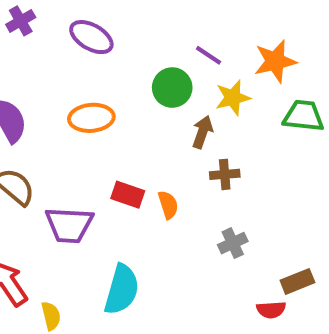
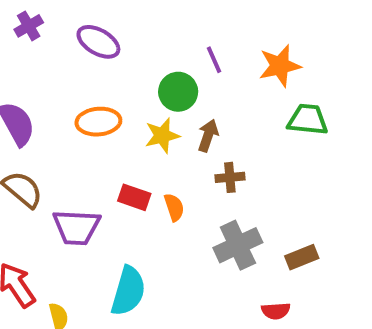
purple line: (209, 55) -> (214, 60), turned 32
yellow star: (233, 98) -> (162, 136), moved
gray cross: (233, 243) -> (238, 245), size x1.6
brown rectangle: (297, 281) -> (302, 257), moved

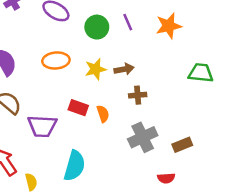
green circle: (178, 92) -> (97, 27), moved
green trapezoid: (308, 120) -> (201, 73), moved
brown arrow: (208, 136) -> (124, 69), turned 60

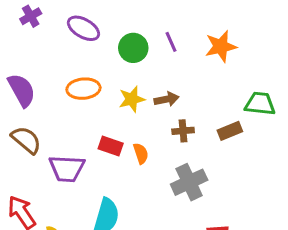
brown rectangle: (182, 145) -> (230, 131), moved

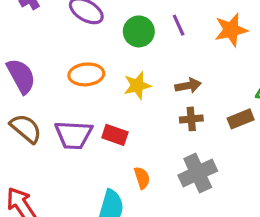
brown arrow: (166, 99) -> (188, 86), moved
orange semicircle: (141, 153) -> (142, 178), moved
purple trapezoid: (67, 169) -> (74, 135), moved

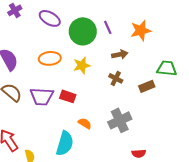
green circle: (139, 31) -> (83, 31), size x1.4
brown arrow: (188, 86) -> (120, 54), moved
brown cross: (191, 119) -> (116, 78), moved, turned 32
orange semicircle: (142, 178) -> (85, 123), turned -40

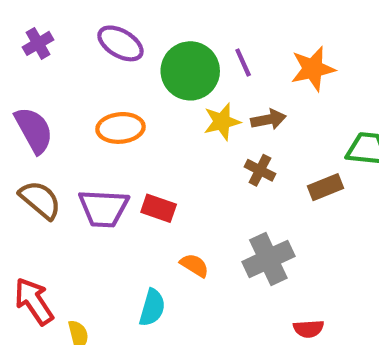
purple cross: (15, 10) -> (38, 43), moved
yellow star: (82, 65) -> (222, 122), moved
cyan semicircle: (65, 143) -> (152, 308), size x0.7

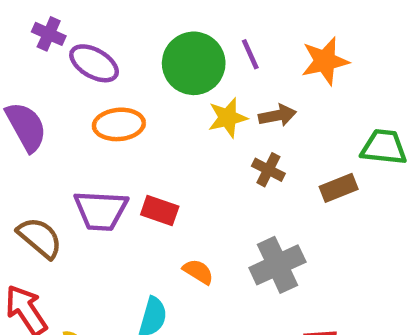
purple cross: (38, 43) -> (49, 34), moved, turned -36
purple ellipse: (120, 43) -> (94, 63), moved
brown semicircle: (40, 200) -> (40, 238), moved

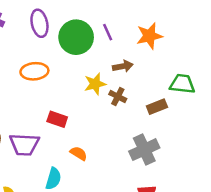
purple ellipse: (94, 63) -> (39, 23), moved, turned 48
yellow star: (228, 118) -> (95, 84), moved
purple trapezoid: (101, 210) -> (24, 145), moved
gray cross: (277, 265) -> (144, 150), moved

